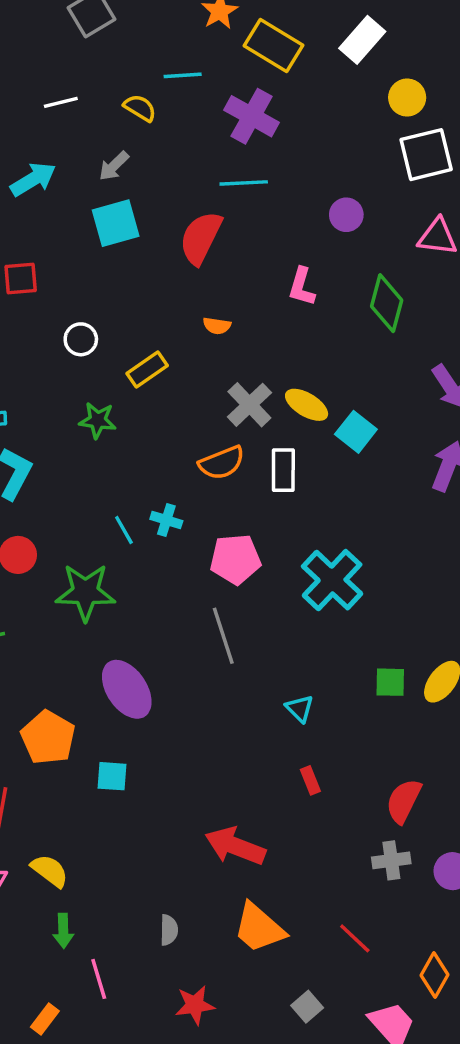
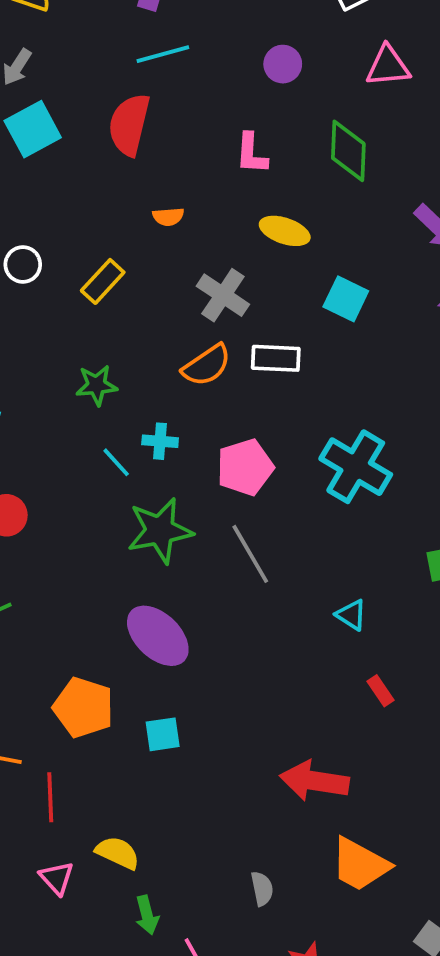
yellow ellipse: (307, 405) -> (285, 231), moved
green star: (98, 420) -> (97, 385), moved
white rectangle: (283, 470) -> (276, 358), turned -75
green star: (85, 592) -> (160, 531), moved

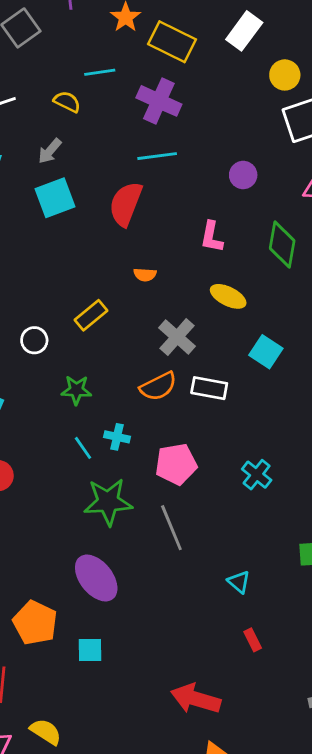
white circle: (23, 264) -> (34, 340), moved
cyan cross: (356, 467) -> (257, 475), size x0.6

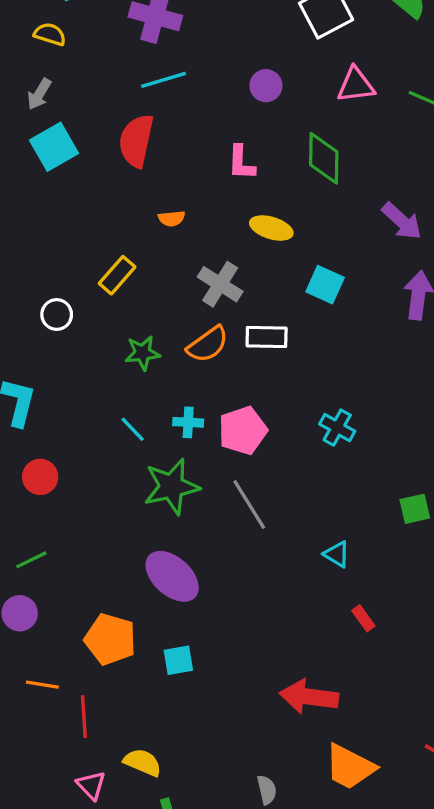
green star: (76, 390) -> (142, 353), moved
cyan cross: (117, 437) -> (188, 422), moved

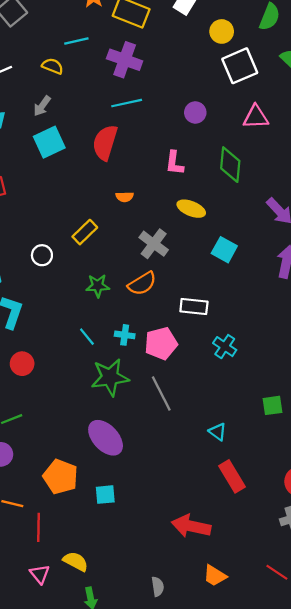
white rectangle: (267, 337) -> (194, 306), moved
red rectangle: (363, 618) -> (232, 476), size x1.8
orange trapezoid: (350, 767) -> (215, 576), size x0.7

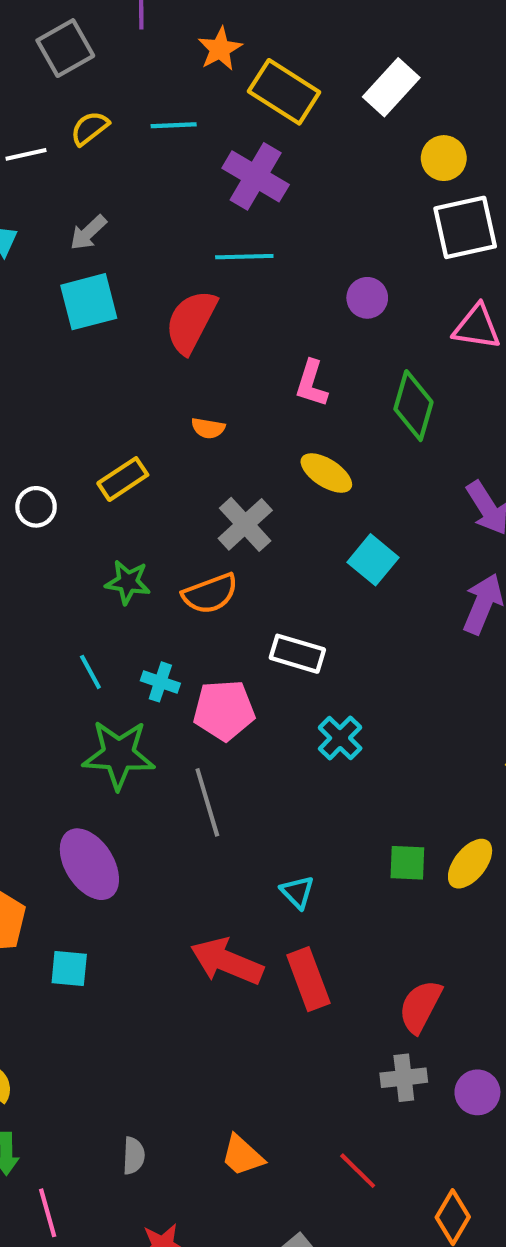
yellow semicircle: (53, 66) -> (90, 128), moved, turned -70
red arrow: (191, 526) -> (227, 961), moved

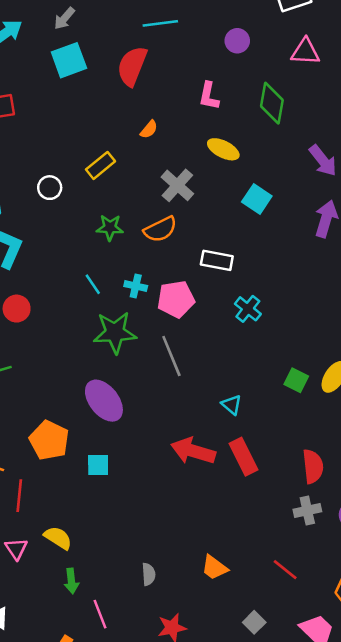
orange semicircle: (208, 428) -> (149, 129), turned -54
green square: (407, 863) -> (296, 380), turned 30
red semicircle: (420, 1006) -> (313, 466), turned 152

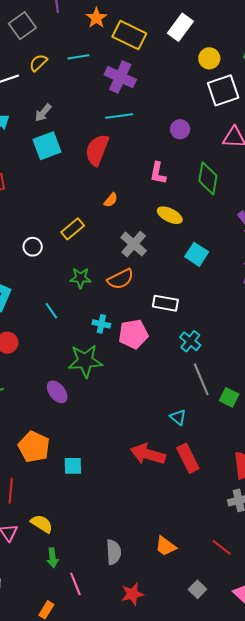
cyan line: (93, 284) -> (51, 311), moved
gray line: (171, 356) -> (201, 379), moved
purple ellipse: (104, 401) -> (57, 392), moved, size x0.7
gray semicircle: (149, 574) -> (114, 552), size x1.4

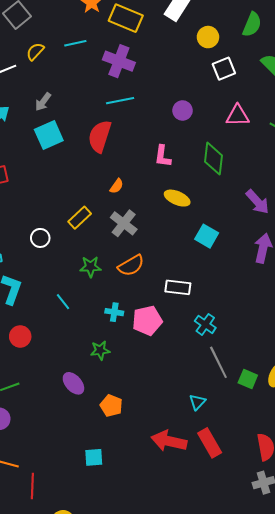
white square: (223, 90) -> (224, 69), size x0.7
gray cross: (134, 244) -> (124, 223), moved
green star: (85, 361) -> (100, 350), size x0.6
cyan triangle: (178, 417) -> (197, 402), turned 36
orange pentagon: (34, 447) -> (111, 406), moved, size x0.7

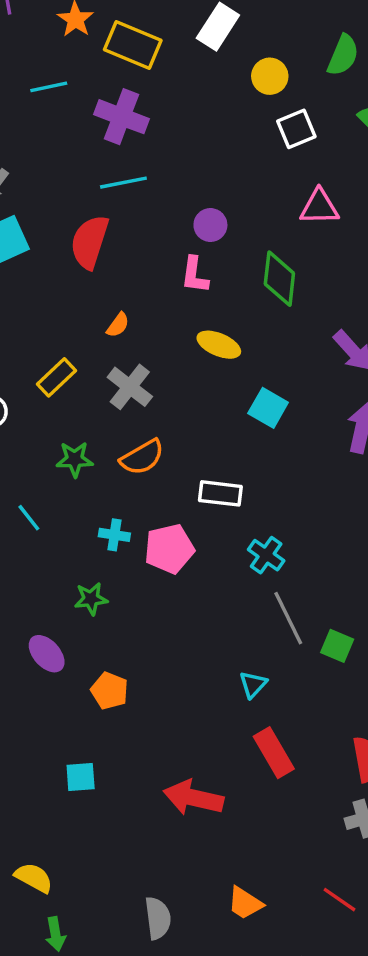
purple circle: (183, 110) -> (210, 225), moved
red arrow: (169, 441) -> (193, 798), moved

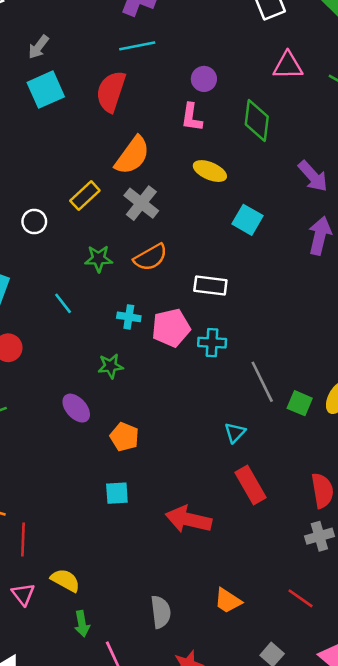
orange semicircle: (118, 325) -> (132, 155), size x2.0
cyan cross: (266, 555) -> (212, 343), moved, turned -32
cyan square: (81, 777) -> (117, 493), moved

